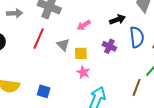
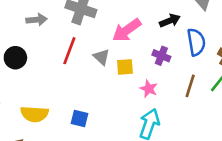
pink arrow: (84, 25) -> (127, 30), size x1.6
pink star: (83, 72) -> (149, 89), moved
brown line: (137, 87) -> (190, 86), moved

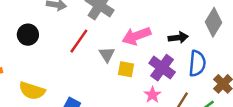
purple cross: (161, 56) -> (162, 68), size x1.5
pink star: (149, 89) -> (152, 95), moved

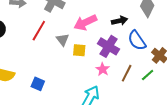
blue semicircle: (197, 63) -> (137, 40), turned 145

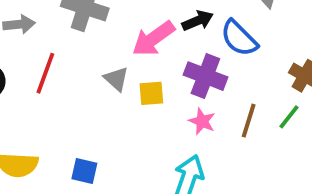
black arrow: (120, 21) -> (198, 21), moved
red line: (39, 31) -> (45, 73), moved
blue semicircle: (137, 40) -> (239, 38), moved

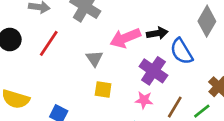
yellow square: (151, 93) -> (103, 89), moved
pink star: (202, 121) -> (144, 100), turned -30

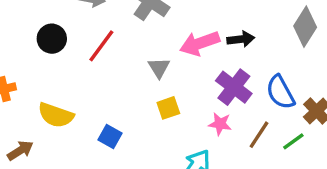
blue semicircle: (182, 51) -> (280, 92), moved
yellow square: (103, 89) -> (168, 108), turned -30

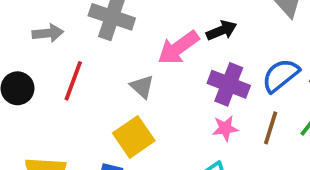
blue semicircle: (280, 92) -> (281, 75), turned 96
yellow square: (168, 108) -> (134, 137), moved, size x1.5

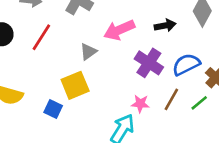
black arrow: (221, 30) -> (165, 25), moved
gray triangle: (142, 87) -> (88, 52), turned 30
pink star: (225, 128) -> (140, 104), moved

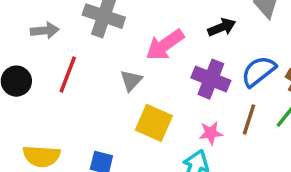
yellow square: (75, 85) -> (154, 123), moved, turned -32

